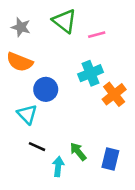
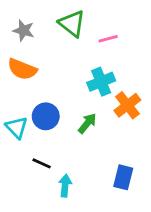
blue circle: (46, 89) -> (46, 116), moved
cyan triangle: (27, 114) -> (17, 127), moved
green arrow: (78, 152) -> (87, 123), moved, turned 78

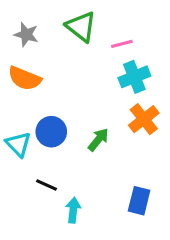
cyan cross: (101, 82) -> (134, 77), moved

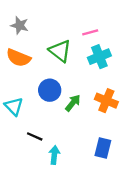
green triangle: (81, 27) -> (60, 51), moved
orange cross: (144, 119) -> (106, 101), moved, turned -30
blue circle: (51, 132) -> (50, 90), moved

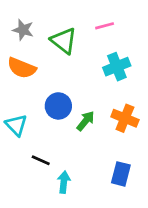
pink line: (90, 32) -> (105, 26), moved
green triangle: (60, 51) -> (64, 41), moved

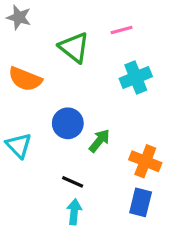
gray star: (23, 30) -> (19, 17), moved
orange cross: (125, 118) -> (145, 161), moved
black line: (41, 160) -> (73, 182), moved

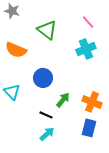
pink line: (122, 30) -> (88, 22), moved, turned 64
green arrow: (99, 141) -> (63, 100), moved
cyan arrow: (74, 212) -> (47, 134), turned 42

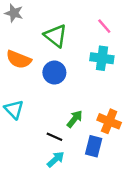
cyan cross: (86, 49) -> (102, 58), turned 30
blue circle: (43, 78) -> (54, 73), moved
blue rectangle: (89, 128) -> (94, 146), moved

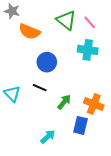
green triangle: (56, 36) -> (66, 20), moved
orange semicircle: (19, 59) -> (29, 32), moved
black line: (54, 137) -> (40, 88), moved

